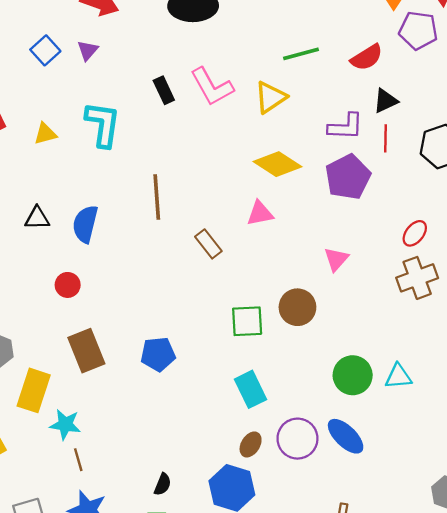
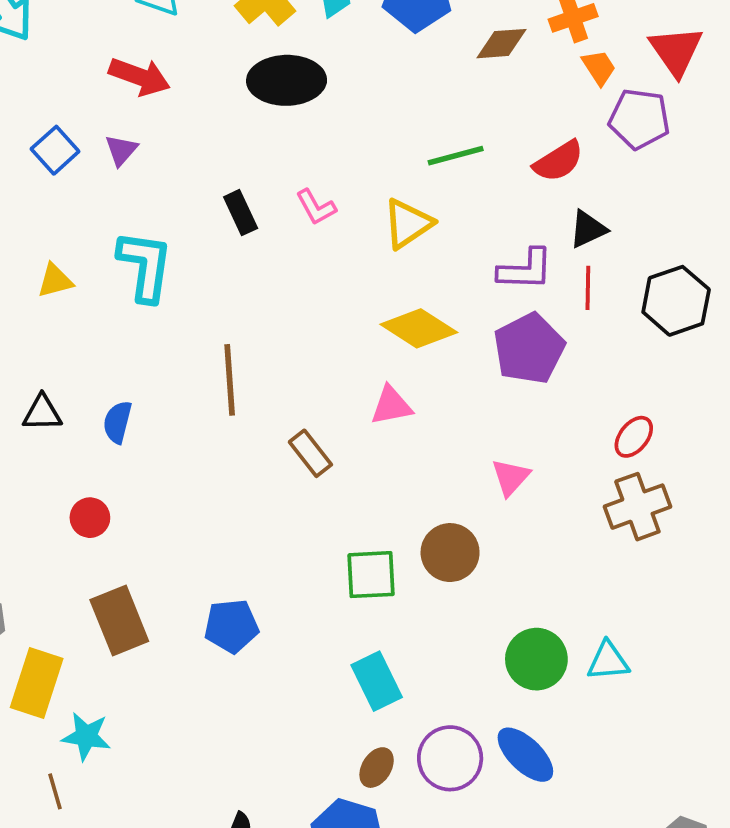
pink L-shape: (212, 87) -> (316, 207), size x0.6
blue semicircle: (85, 224) -> (117, 422), size x0.7
brown line: (78, 460) -> (55, 791), moved

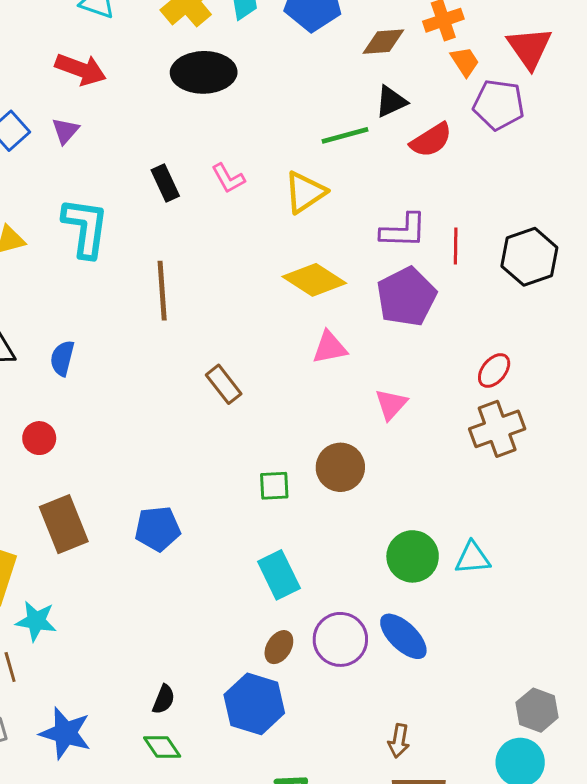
black triangle: (588, 229) -> (391, 102), moved
brown line: (230, 380) -> (162, 291), moved
pink triangle: (391, 406) -> (330, 347), moved
green square: (371, 575) -> (274, 486), size x0.7

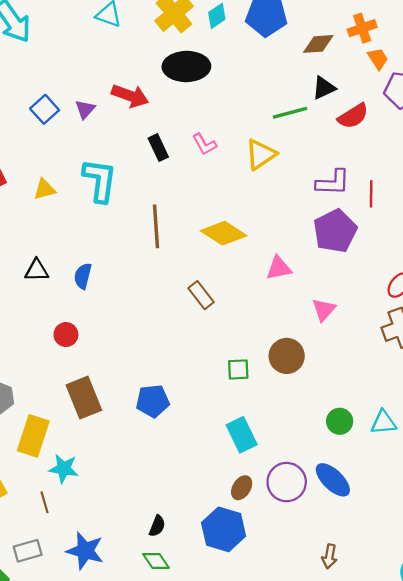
red arrow: (81, 69) -> (130, 96), moved
yellow diamond: (314, 280) -> (224, 233), moved
green circle: (413, 556) -> (340, 421), size x0.7

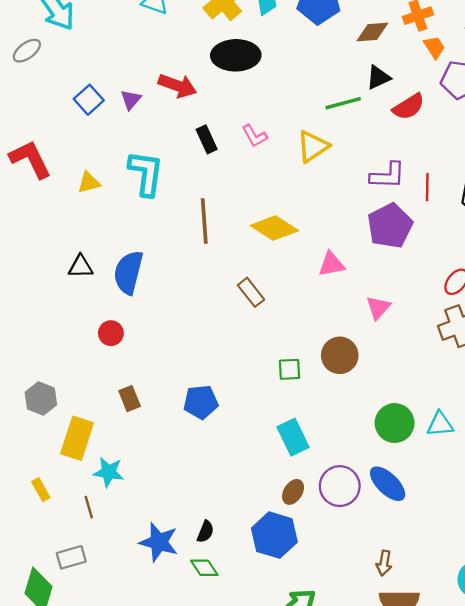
blue semicircle: (83, 276) -> (128, 272), size x1.6
brown rectangle: (84, 398) -> (130, 399), size x0.6
green circle: (340, 421) -> (395, 423), size x1.4
blue star: (85, 551) -> (159, 542), moved

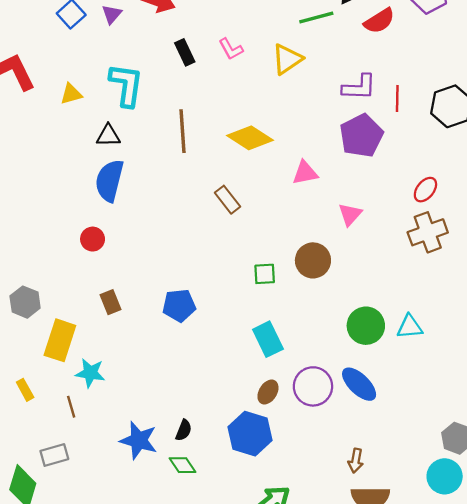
black triangle: (81, 267) -> (108, 136), moved

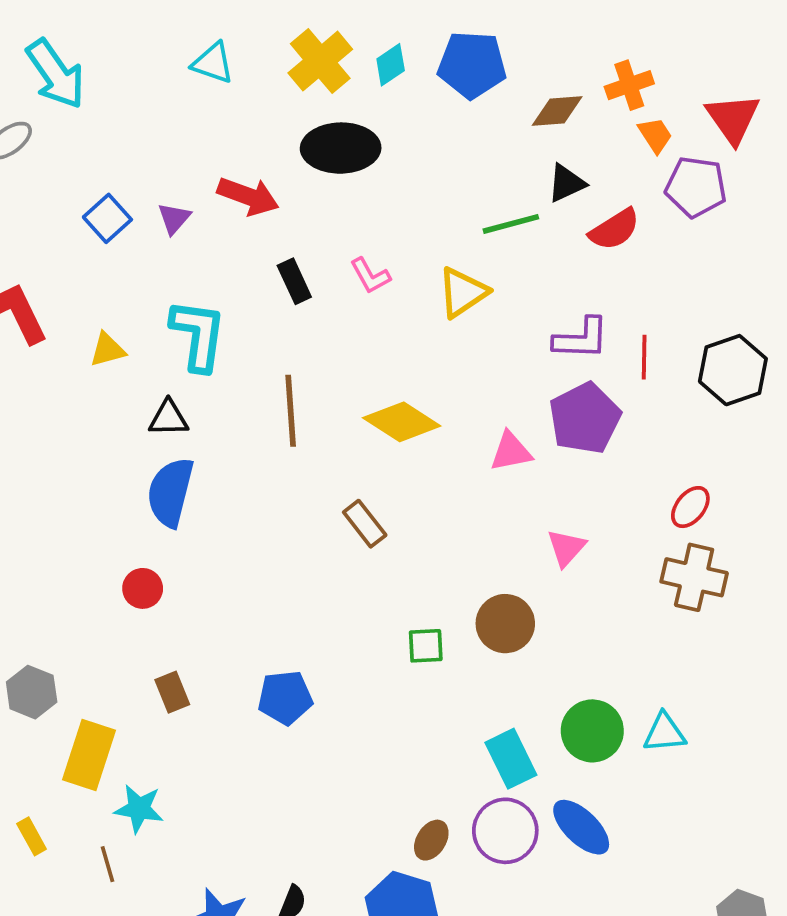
pink triangle: (305, 173) -> (511, 452), moved
brown cross: (428, 232) -> (694, 577), turned 33
cyan rectangle: (268, 339) -> (511, 759), moved

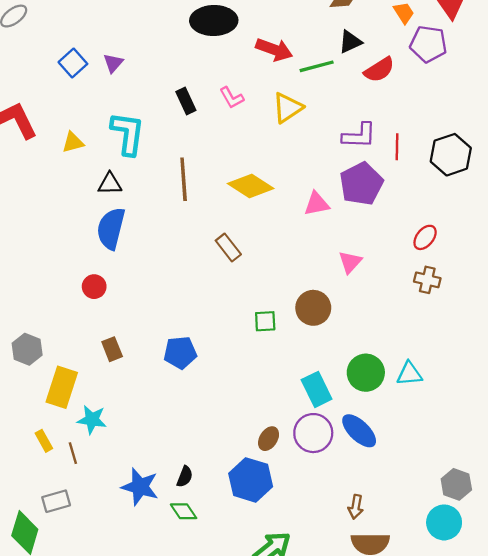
red arrow: (248, 196) -> (274, 50), moved
brown cross: (694, 577) -> (427, 280), size x0.7
yellow rectangle: (32, 836) -> (44, 441), moved

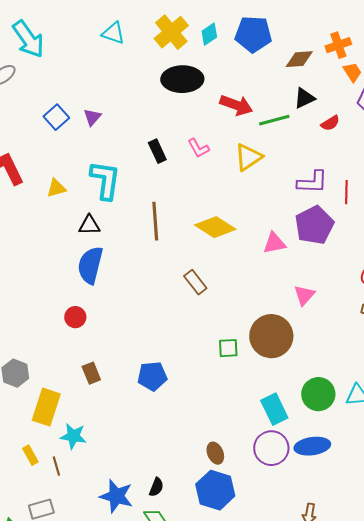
red semicircle: (379, 70) -> (330, 123), size x0.7
brown circle: (313, 308) -> (271, 336), size x1.4
blue ellipse: (359, 431) -> (312, 446), turned -52
brown ellipse: (269, 439) -> (215, 453), moved, turned -55

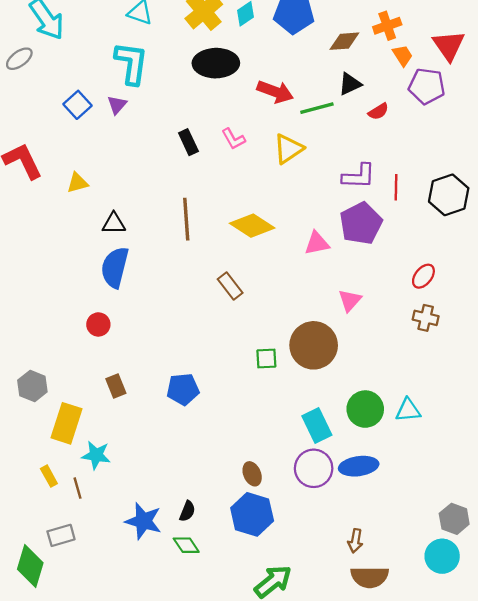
cyan L-shape: (105, 180) -> (131, 63), moved

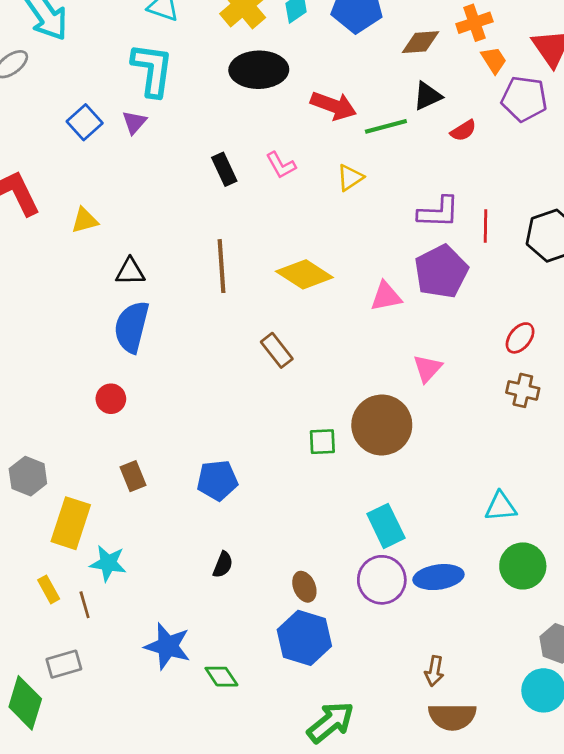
yellow triangle: (288, 149) -> (350, 178), size x0.7
green circle: (365, 409) -> (523, 566), moved
black semicircle: (187, 511) -> (223, 565), moved

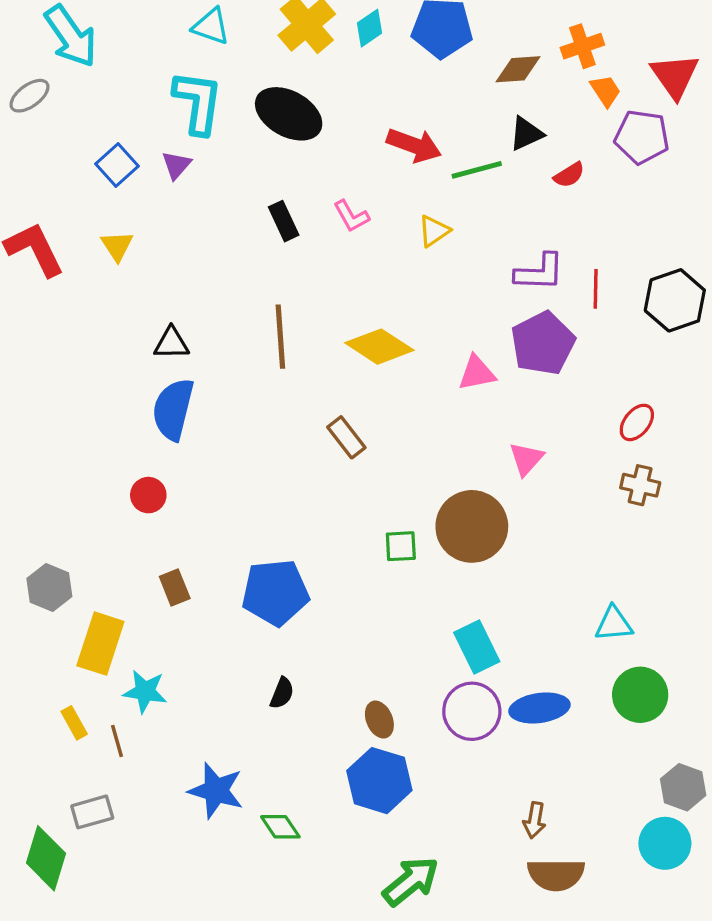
black ellipse: (259, 70) -> (289, 114), moved, turned 30
yellow triangle: (85, 220) -> (117, 246), moved, turned -48
blue pentagon: (217, 480) -> (275, 592), size x1.4

